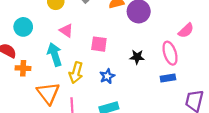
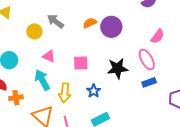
black star: (137, 57) -> (117, 68), size x1.5

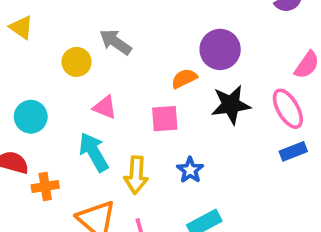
orange semicircle: (90, 23) -> (184, 78), moved
black star: (117, 68) -> (231, 105), moved

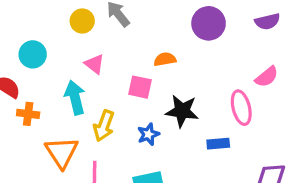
purple circle: (220, 49) -> (209, 23), moved
black star: (231, 105) -> (182, 111), moved
blue rectangle: (293, 151) -> (218, 144), moved

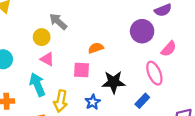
yellow circle: (82, 21) -> (42, 37), moved
purple circle: (209, 23) -> (142, 31), moved
blue rectangle: (218, 144) -> (142, 101), turned -32

